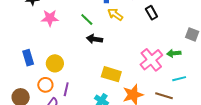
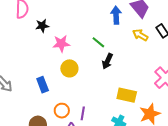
yellow arrow: (115, 14) -> (140, 35), moved
black arrow: (95, 39) -> (107, 61), turned -70
yellow circle: (55, 63) -> (69, 68), moved

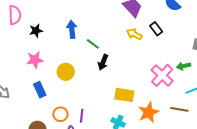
blue arrow: (116, 15) -> (72, 29), moved
pink star: (61, 44) -> (35, 60), moved

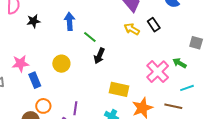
pink star: (35, 60) -> (20, 63), moved
green arrow: (184, 66) -> (179, 63), turned 40
orange circle: (60, 114) -> (43, 106), moved

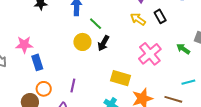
green arrow: (179, 63) -> (183, 49), moved
yellow circle: (61, 64) -> (82, 42), moved
pink cross: (158, 72) -> (150, 54), moved
purple line: (75, 108) -> (73, 86), moved

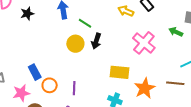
pink star: (24, 45) -> (21, 93), moved
orange circle: (44, 89) -> (50, 85), moved

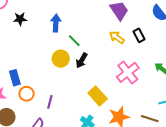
yellow rectangle: (119, 72) -> (98, 96), turned 30

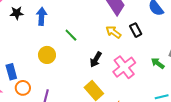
blue arrow: (56, 23) -> (42, 16), moved
yellow circle: (61, 59) -> (47, 55), moved
black arrow: (82, 60) -> (96, 60), moved

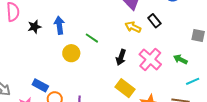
yellow circle: (47, 55) -> (71, 53), moved
green arrow: (158, 63) -> (180, 59), moved
blue rectangle: (11, 72) -> (40, 85), turned -35

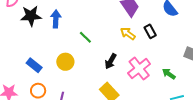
black star: (34, 27) -> (31, 16), size x1.5
yellow circle: (71, 53) -> (65, 62), moved
blue rectangle: (40, 85) -> (34, 65), moved

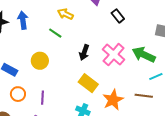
yellow arrow: (128, 34) -> (65, 14), moved
green arrow: (169, 74) -> (144, 55), size x1.6

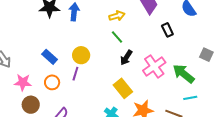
yellow arrow: (65, 14) -> (117, 16), turned 126
green line: (55, 33) -> (117, 37), moved
purple line: (42, 98) -> (75, 74), moved

